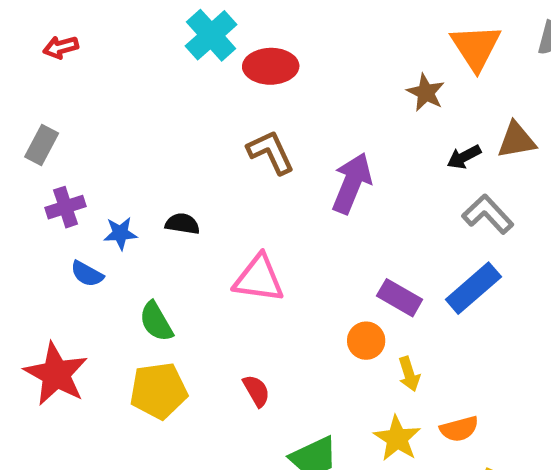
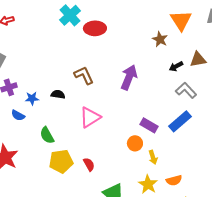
brown L-shape: (271, 152) -> (84, 75), moved
pink triangle: (259, 279) -> (90, 117), turned -40
yellow pentagon: (159, 391) -> (61, 161), moved

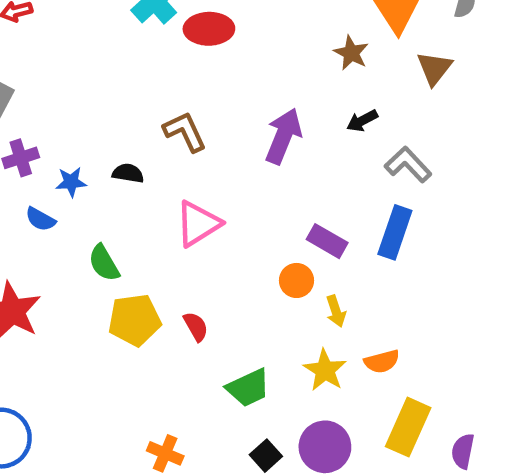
brown triangle: (198, 59) -> (434, 68), moved, turned -42
black arrow: (176, 66) -> (362, 121), moved
blue rectangle: (180, 121) -> (395, 232), turned -30

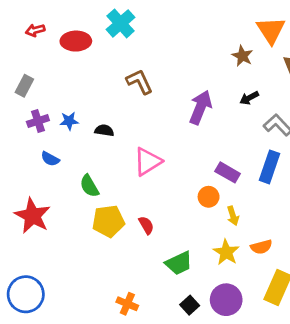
red ellipse: (209, 29) -> (76, 41), moved
brown L-shape: (185, 132) -> (139, 82), moved
blue star: (71, 182) -> (69, 121), moved

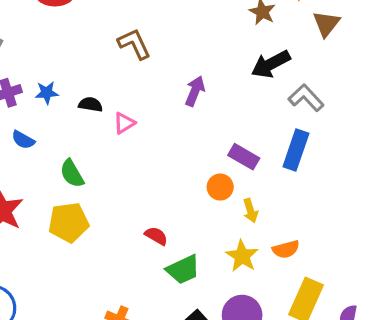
black arrow: (249, 98) -> (271, 64), size x1.6
purple arrow: (200, 107) -> (195, 91), moved, size x0.7
pink triangle: (148, 162) -> (124, 123), moved, size x0.6
yellow pentagon: (108, 221) -> (69, 222), moved
red semicircle: (146, 225) -> (156, 236), moved, turned -30

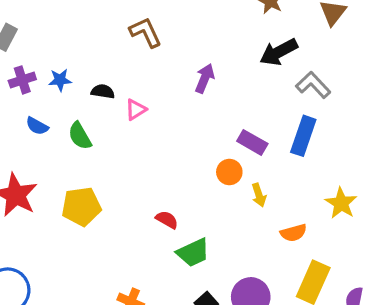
green semicircle: (72, 174) -> (80, 136), moved
yellow star: (242, 256) -> (341, 203), moved

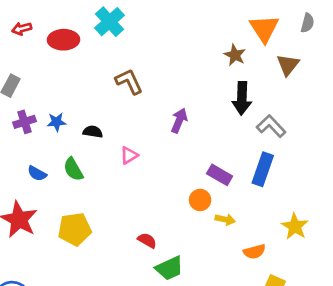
black arrow: (279, 52) -> (242, 98), turned -60
pink triangle: (136, 110) -> (129, 155), moved
blue semicircle: (37, 126) -> (37, 173), moved
yellow arrow: (259, 195) -> (225, 219), turned -60

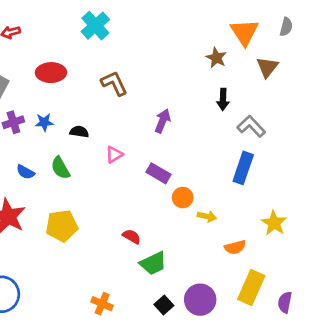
red ellipse: (63, 40) -> (51, 73), moved
black arrow: (242, 98) -> (223, 99), size x0.7
purple rectangle: (220, 175) -> (159, 173), moved

